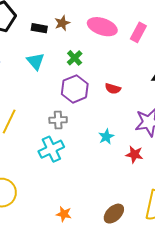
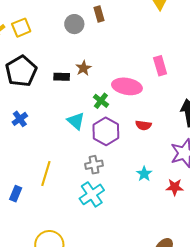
pink ellipse: (102, 27) -> (127, 86), moved
pink rectangle: (138, 32) -> (160, 66), turned -36
cyan triangle: (36, 61) -> (76, 121), moved

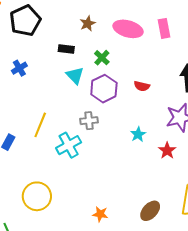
black rectangle: (62, 77) -> (66, 49), moved
pink ellipse: (127, 86) -> (128, 29), moved
red star: (175, 187) -> (167, 151), turned 30
cyan cross: (92, 194) -> (69, 145), moved

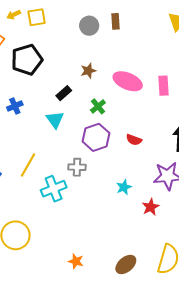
black rectangle: (66, 49) -> (64, 93), turned -56
cyan triangle: (75, 75) -> (55, 120), moved

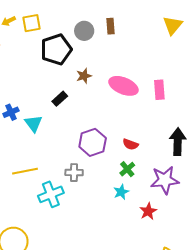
black pentagon: (27, 60) -> (56, 49), moved
green cross: (98, 106) -> (127, 169), moved
cyan triangle: (55, 120) -> (33, 123), moved
yellow line: (28, 165) -> (25, 171), turned 50

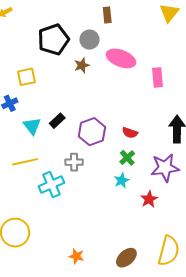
yellow square: (32, 23) -> (26, 77), moved
gray circle: (84, 31) -> (89, 40), moved
pink ellipse: (123, 86) -> (121, 58), moved
black rectangle: (60, 99) -> (57, 121), moved
cyan triangle: (33, 123) -> (32, 126), moved

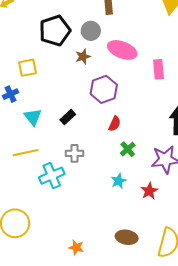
black rectangle: (57, 121) -> (68, 117), moved
purple hexagon: (92, 132) -> (104, 89), moved
red semicircle: (130, 133) -> (115, 124), moved, turned -84
cyan star: (122, 180) -> (119, 181), moved
brown ellipse: (126, 258) -> (127, 237), moved, turned 50

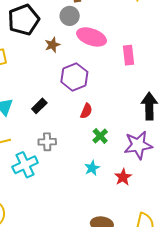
gray circle: (91, 31) -> (70, 16), moved

